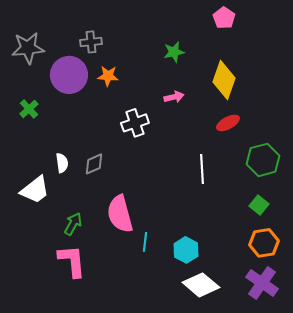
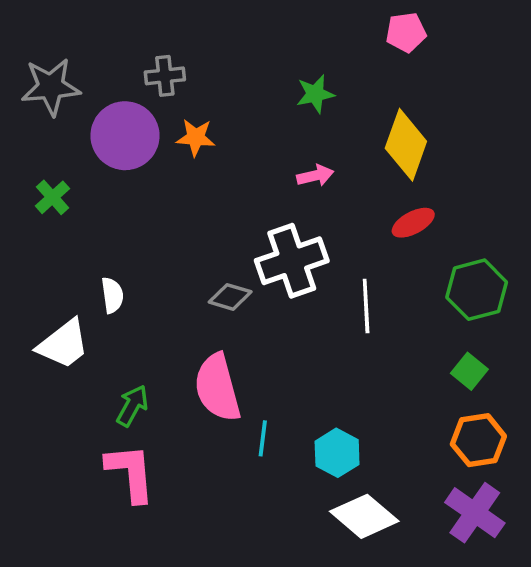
pink pentagon: (224, 18) -> (406, 32), turned 30
white cross: (135, 123) -> (292, 261), moved, size x1.4
gray diamond: (94, 164) -> (230, 297), moved, turned 40

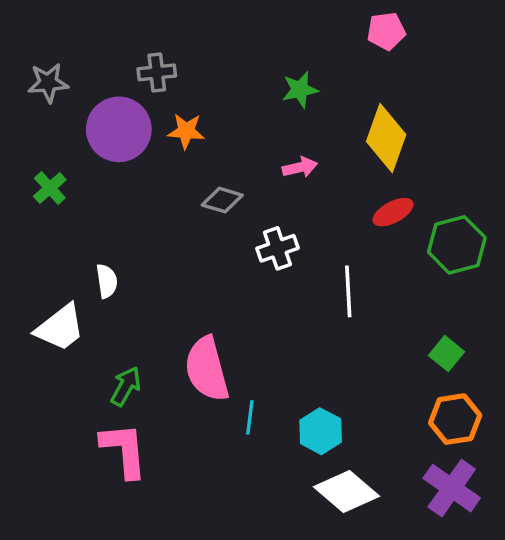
gray star: (51, 87) -> (48, 83), size x0.7
white cross: (292, 261) -> (277, 248), size x0.6
green hexagon: (477, 290) -> (457, 245), moved
gray diamond: (230, 297) -> (222, 200), moved

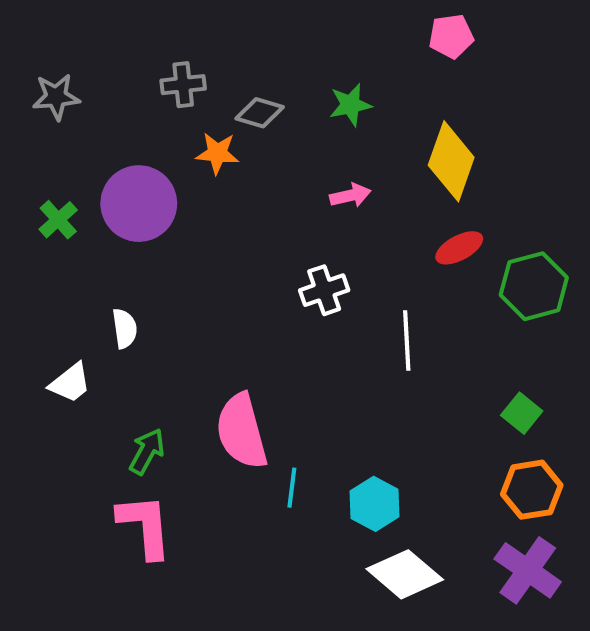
purple circle: (119, 129) -> (139, 204), moved
gray diamond: (222, 200) -> (260, 113), moved
white trapezoid: (60, 328) -> (70, 383), size x0.7

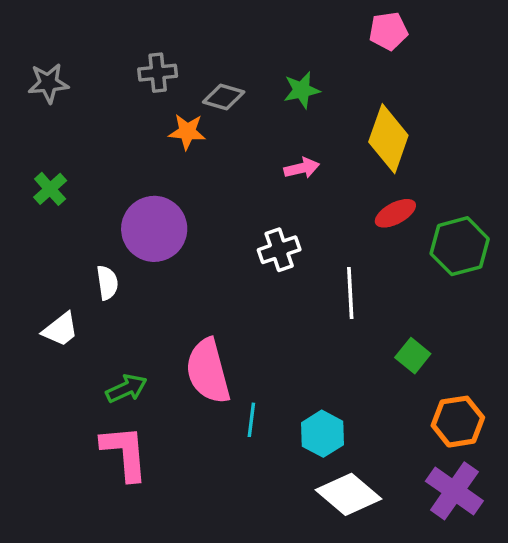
purple circle: (139, 204) -> (154, 229), moved
green square: (522, 413) -> (413, 356), moved
green arrow: (147, 451) -> (126, 389), turned 36

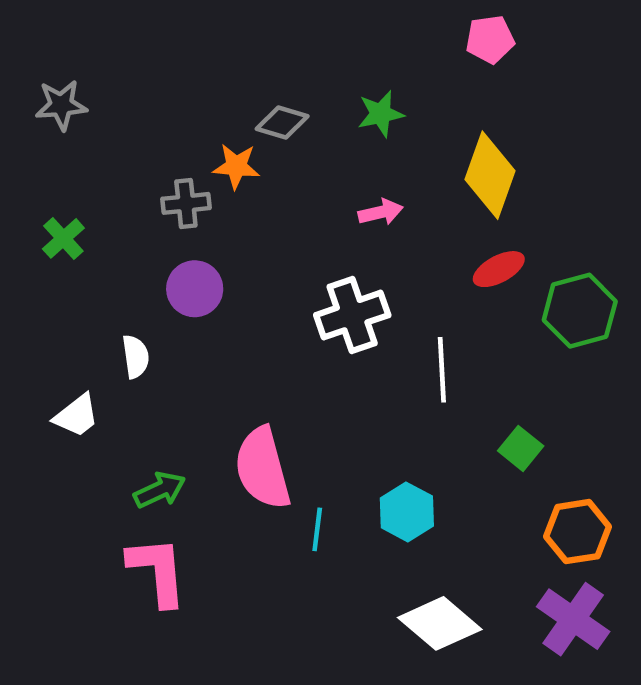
gray cross: (158, 73) -> (186, 203), moved
purple circle: (154, 229) -> (195, 289), size x0.7
white cross: (279, 250) -> (352, 315), size x1.4
cyan hexagon: (323, 434) -> (407, 512), moved

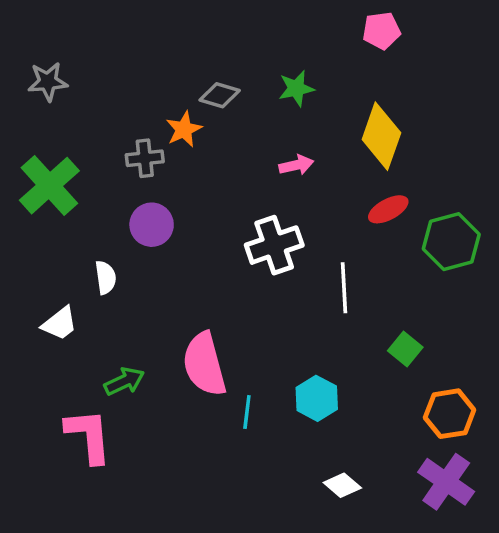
orange star: (236, 166) -> (184, 129), turned -30
green cross: (63, 238) -> (49, 186), size x1.8
pink L-shape: (157, 571) -> (89, 436), moved
white diamond: (440, 623) -> (342, 485), size x0.6

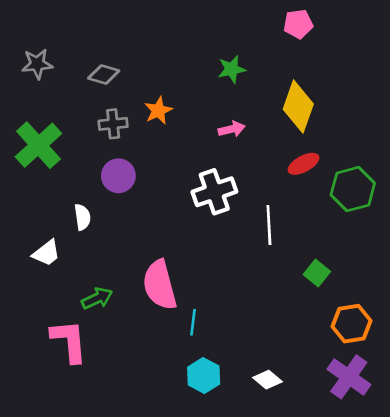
gray diamond: (220, 95) -> (104, 75), moved
orange star: (184, 129) -> (158, 111), moved
cyan hexagon: (317, 398) -> (204, 376), moved

